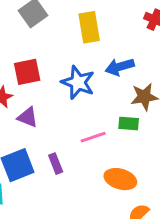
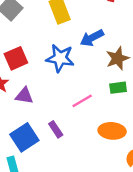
green rectangle: (129, 123) -> (118, 88), moved

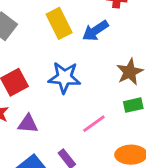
blue arrow: (92, 38) -> (95, 31), moved

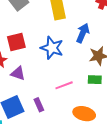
blue arrow: (95, 31) -> (83, 33), moved, turned 132

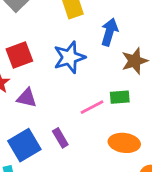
blue star: (52, 48) -> (69, 57), turned -30
green rectangle: (95, 80) -> (120, 97), moved

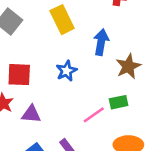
red square: (19, 55) -> (19, 75), turned 30
blue star: (69, 57) -> (66, 71), size x0.7

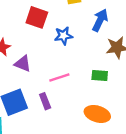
red square: (19, 75) -> (37, 17), moved
pink line: (94, 115) -> (59, 77), moved

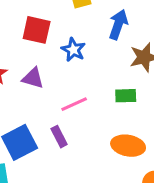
blue star: (63, 36) -> (73, 50), turned -30
purple triangle: (23, 64) -> (33, 78), moved

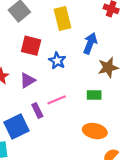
purple triangle: (33, 78) -> (27, 80), turned -49
purple rectangle: (59, 137) -> (37, 111), moved

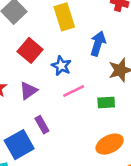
red square: (31, 46) -> (30, 50), turned 30
pink line: (57, 100) -> (74, 91), moved
orange ellipse: (95, 131) -> (110, 144), turned -35

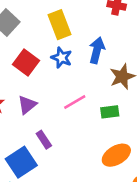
blue star: (61, 66) -> (61, 58), moved

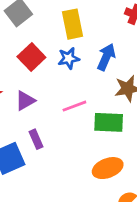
blue star: (61, 58) -> (69, 58), turned 30
green rectangle: (110, 112) -> (109, 122), size x1.5

